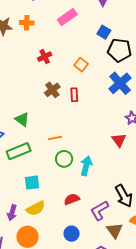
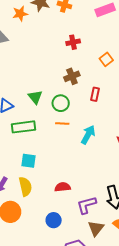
red rectangle: (74, 95) -> (95, 94), moved
green circle: (64, 159) -> (61, 103), moved
cyan arrow: (86, 166) -> (88, 135), moved
yellow semicircle: (36, 208) -> (25, 187), turned -90

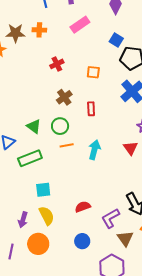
orange square: (106, 59) -> (93, 72), turned -32

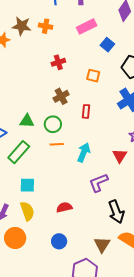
blue square: (116, 40) -> (107, 45), moved
green triangle: (34, 126) -> (27, 121), turned -42
green rectangle: (30, 158) -> (19, 152), turned -35
purple L-shape: (110, 218) -> (98, 183), moved

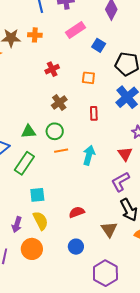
red rectangle: (86, 111) -> (94, 113), moved
purple L-shape: (98, 183) -> (120, 182), moved
brown triangle: (102, 245) -> (109, 229), moved

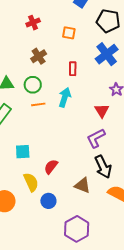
cyan arrow: (89, 155) -> (65, 97), moved
cyan square: (37, 195) -> (23, 152), moved
red semicircle: (77, 212) -> (51, 167), turned -35
yellow semicircle: (41, 221) -> (31, 182), moved
brown triangle: (109, 229) -> (82, 185), turned -36

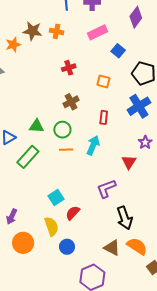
purple L-shape: (96, 138) -> (106, 189), moved
cyan square: (23, 152) -> (56, 198), moved, turned -35
brown triangle: (82, 185) -> (112, 248), moved

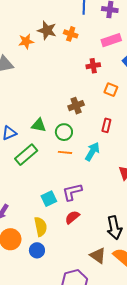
red cross: (69, 68) -> (93, 66), moved
purple L-shape: (106, 189) -> (72, 192), moved
red semicircle: (73, 213) -> (72, 217), moved
blue circle: (67, 247) -> (37, 250), moved

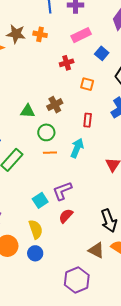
green triangle: (39, 125) -> (28, 111), moved

